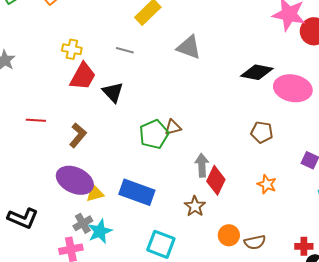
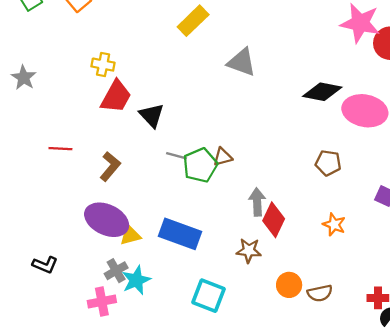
gray line: (125, 50) -> (177, 156), moved
brown star: (195, 206) -> (249, 251), turned -30
black L-shape: (23, 218) -> (45, 265), size x0.7

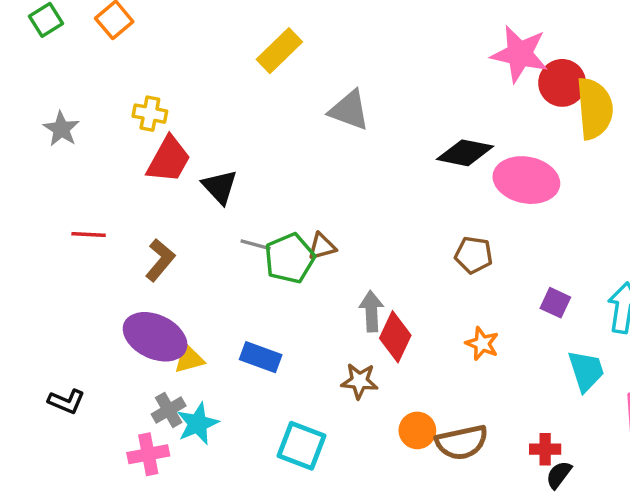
gray star: (24, 78) -> (61, 129), moved
blue rectangle: (180, 234) -> (261, 357), size x0.7
brown semicircle: (320, 293) -> (462, 442), size x1.4

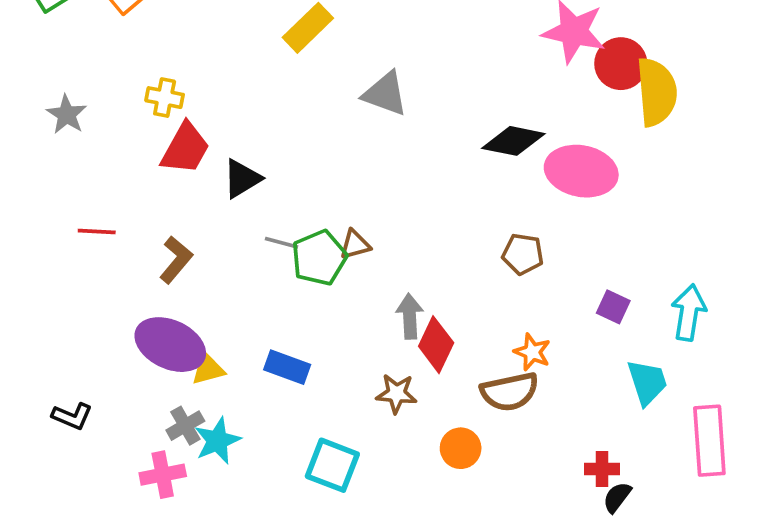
black triangle: (220, 187) -> (242, 179), turned 42
brown semicircle: (462, 442) -> (510, 392), moved

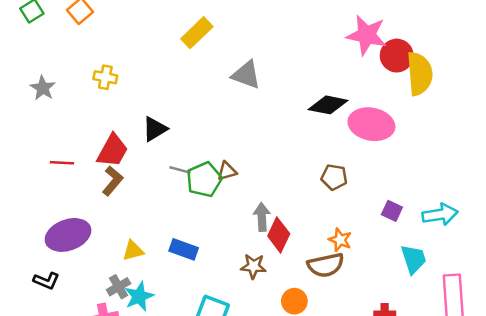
red trapezoid: (185, 148) -> (113, 151), moved
cyan arrow: (689, 312) -> (440, 214), turned 72
purple ellipse: (170, 345) -> (68, 235), moved, turned -45

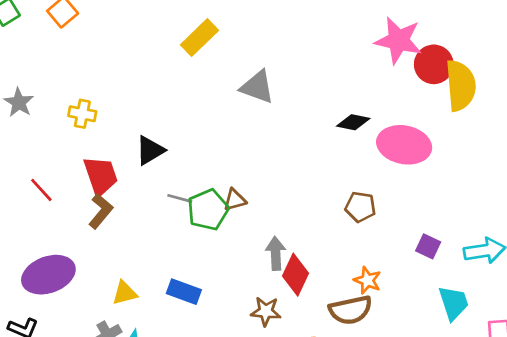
yellow cross: (105, 77) -> (82, 114), moved
black diamond: (328, 105) -> (353, 122), size x0.7
red trapezoid: (113, 151) -> (101, 176), turned -48
red line: (62, 163) -> (41, 190), turned 45

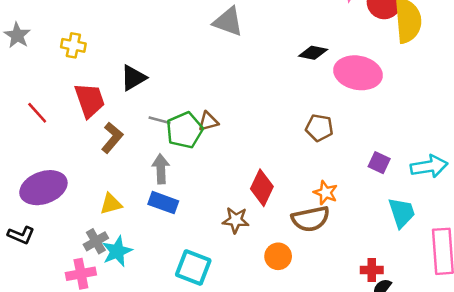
brown L-shape: (101, 211) -> (112, 138), moved
gray arrow: (276, 253) -> (161, 169), moved

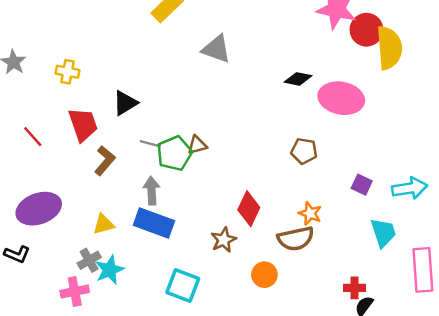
blue rectangle: (163, 203) -> (154, 223), size x1.4
brown star: (236, 220) -> (224, 240), turned -30

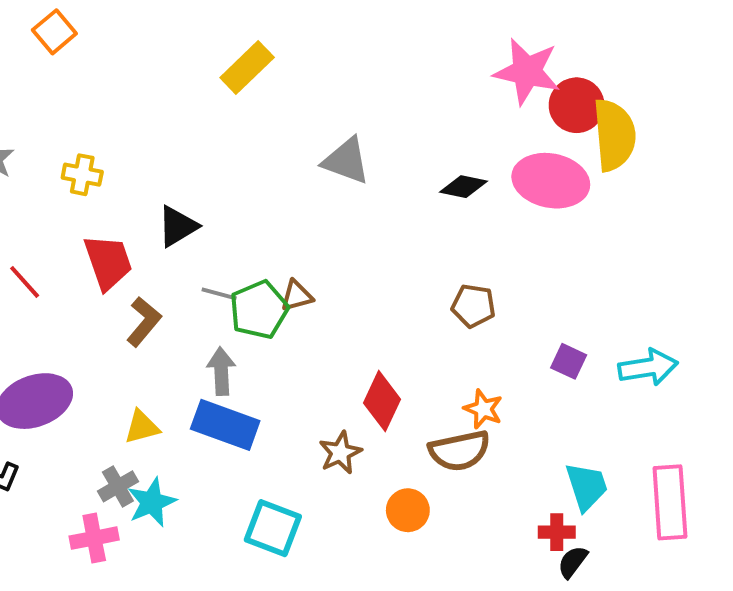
gray triangle: (216, 49) -> (346, 161), moved
pink ellipse: (341, 98) -> (551, 181), moved
cyan trapezoid: (383, 233) -> (587, 486), moved

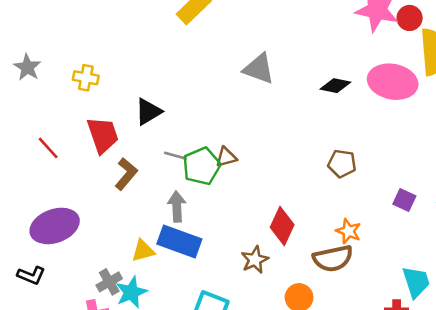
red circle: (577, 105) -> (410, 18), moved, size x0.7
yellow triangle: (142, 427) -> (143, 251), moved

